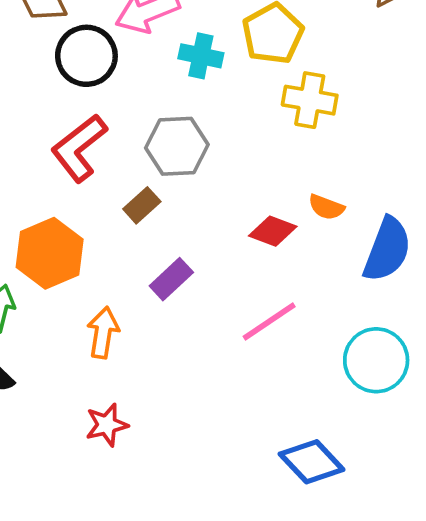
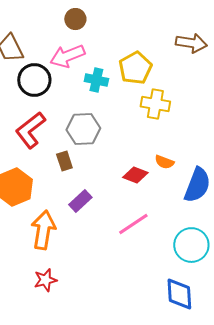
brown rectangle: (142, 205) -> (64, 161), turned -66
orange arrow: (103, 333) -> (43, 230), size x1.4
blue diamond: (312, 462) -> (179, 294), moved, turned 40

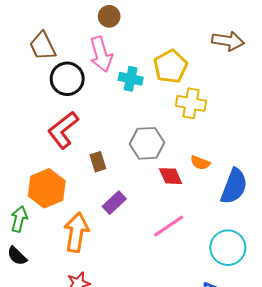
pink arrow: (67, 56) -> (101, 54), turned -84
gray hexagon: (83, 129) -> (147, 143), moved
red diamond: (135, 175) -> (171, 176), turned 45

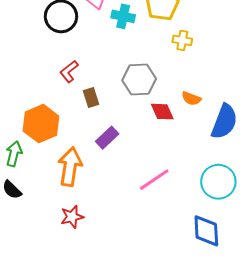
yellow cross: (191, 103) -> (182, 40), size x0.7
red L-shape: (63, 130) -> (69, 71), moved, size x0.6
pink line: (168, 226) -> (154, 180), moved

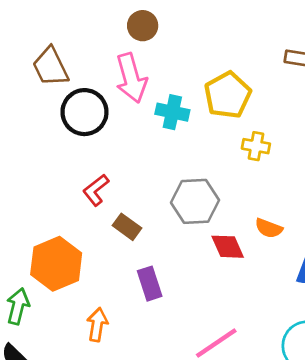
brown rectangle: (91, 98) -> (127, 227), turned -36
purple rectangle: (107, 138) -> (150, 284), turned -65
orange arrow: (70, 167) -> (97, 325), size x0.6

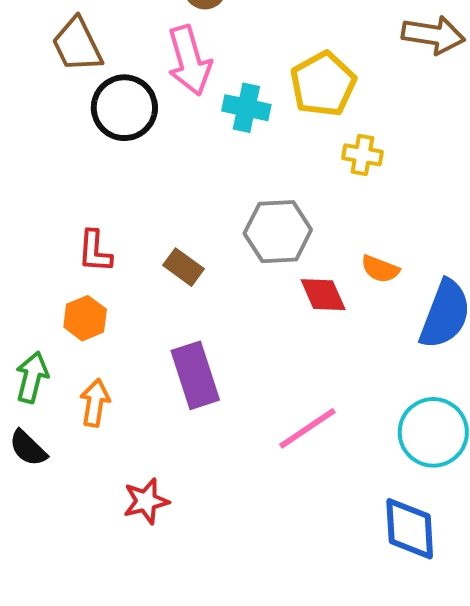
red L-shape: (96, 190) -> (95, 251), moved, turned -48
orange hexagon: (56, 264) -> (85, 318), size x0.6
purple rectangle: (150, 284) -> (195, 375), moved, size x1.4
orange arrow: (97, 325) -> (95, 403), moved

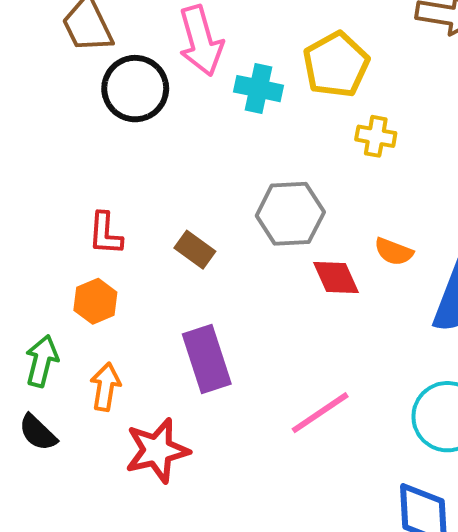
red star: (146, 501) -> (157, 450), moved, size x1.4

